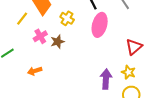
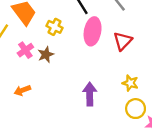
red triangle: (134, 47) -> (123, 41), moved
purple arrow: (106, 79) -> (90, 94), moved

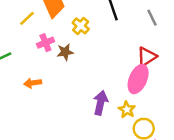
pink ellipse: (93, 31) -> (138, 79), moved
yellow star: (130, 83) -> (127, 110), moved

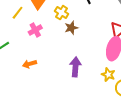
brown star: (65, 52) -> (71, 28), moved
purple arrow: (101, 103) -> (75, 67), moved

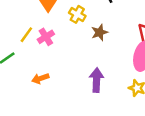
yellow line: (18, 13) -> (26, 35), moved
brown star: (71, 28) -> (100, 32), moved

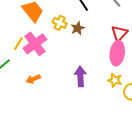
brown star: (100, 32) -> (78, 28), moved
pink cross: (46, 37) -> (35, 44), size x1.6

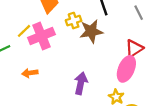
yellow cross: (60, 23) -> (74, 21), turned 32
brown star: (78, 28) -> (91, 31), size x1.5

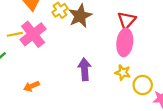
yellow line: (24, 31) -> (15, 34), turned 49
orange arrow: (30, 73) -> (31, 86), moved

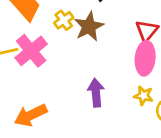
orange arrow: (31, 86) -> (31, 115), size x1.6

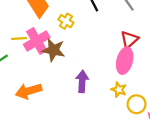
yellow cross: (64, 20) -> (66, 21), turned -32
brown star: (89, 27) -> (53, 50), moved, turned 30

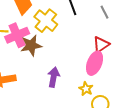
yellow cross: (66, 21) -> (46, 21), size x1.6
brown star: (53, 50) -> (31, 45), turned -30

